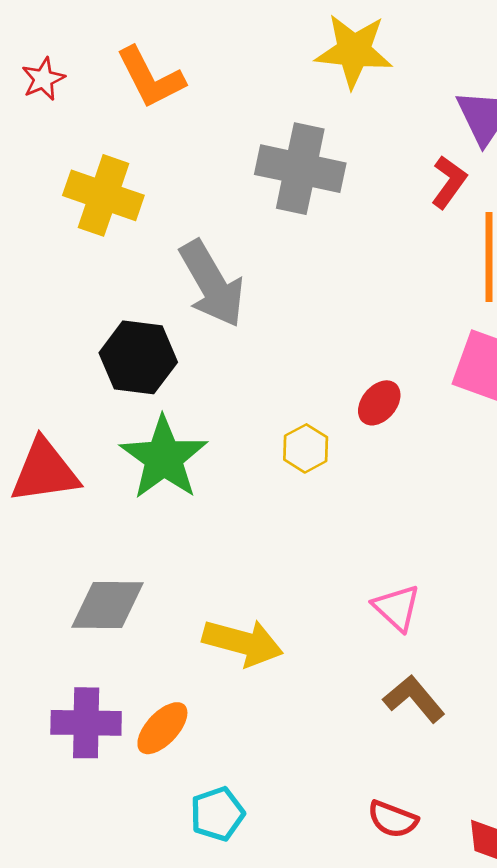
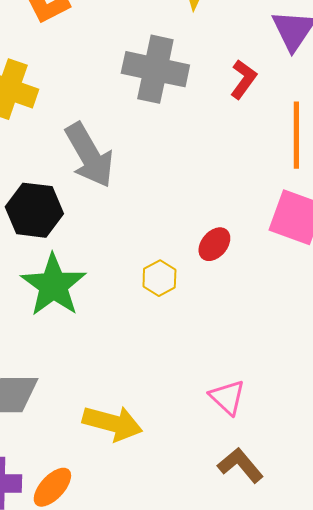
red L-shape: (449, 182) -> (243, 79), moved

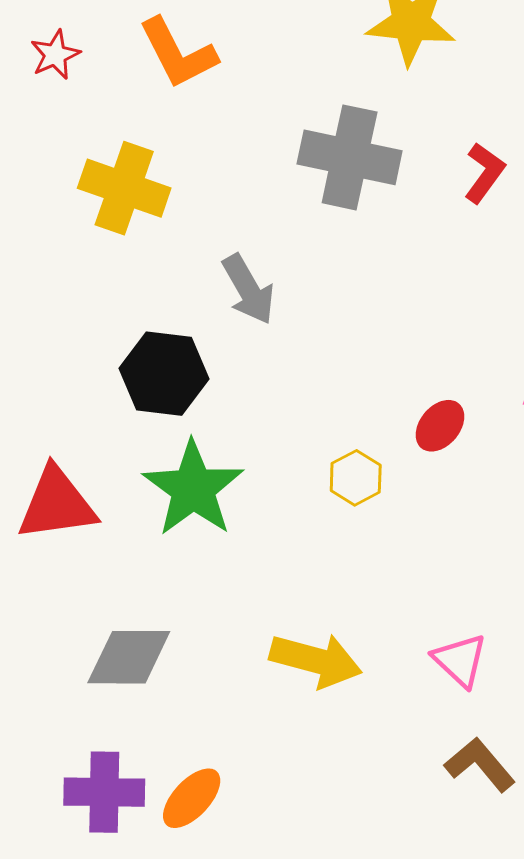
gray arrow: (89, 155) -> (248, 289), size x0.7
yellow arrow: (112, 423) -> (316, 660), moved

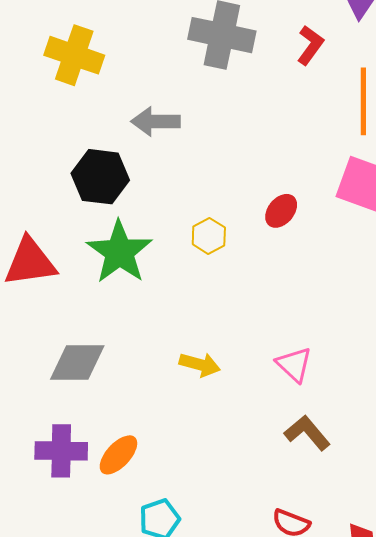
gray arrow: (248, 289) -> (156, 121), turned 120
yellow hexagon: (356, 478) -> (209, 236), moved
yellow arrow: (316, 660) -> (200, 365), size x0.7

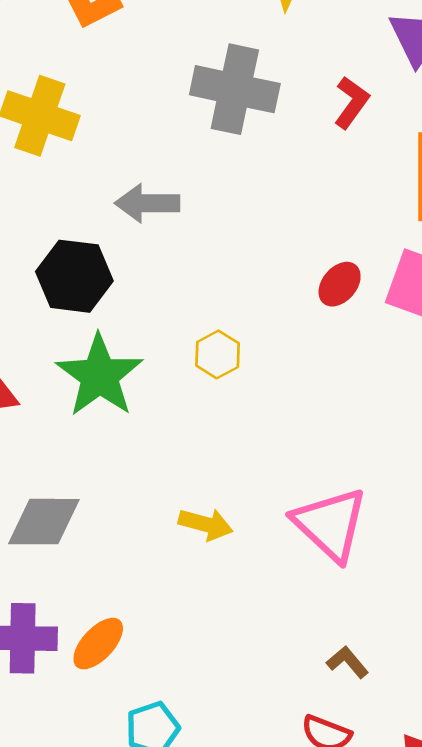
red ellipse: (281, 211) -> (340, 284), moved
pink triangle: (294, 365) -> (330, 524), size x1.6
brown L-shape: (307, 433) -> (348, 662), moved, size x0.7

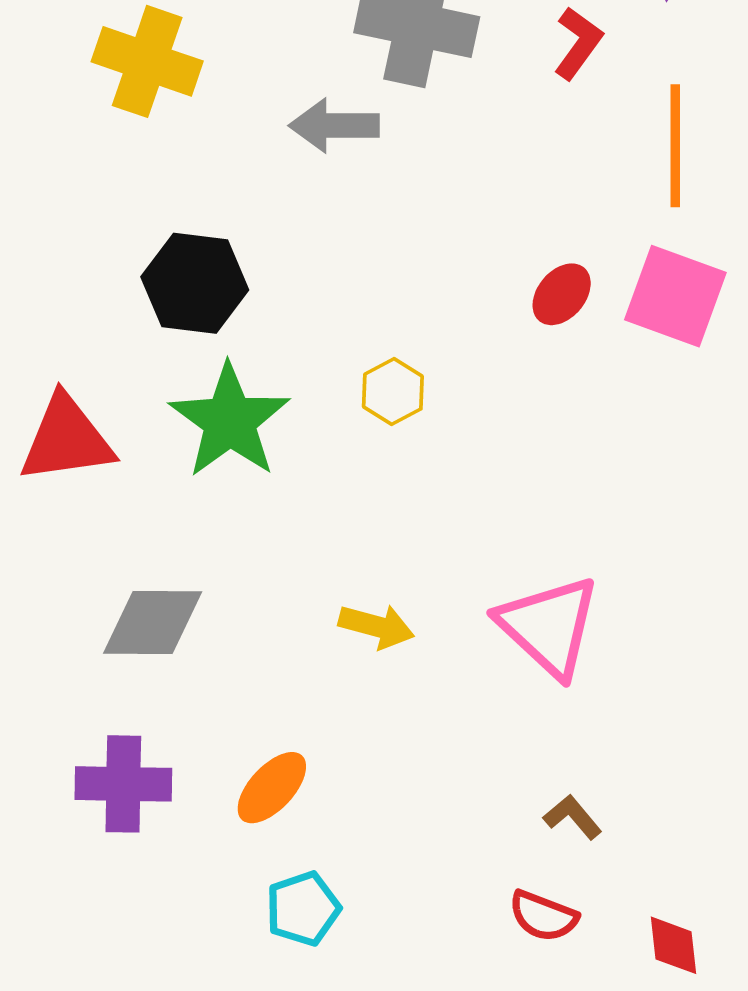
gray arrow: (147, 203) -> (334, 126), moved
orange ellipse: (98, 644) -> (272, 788), moved

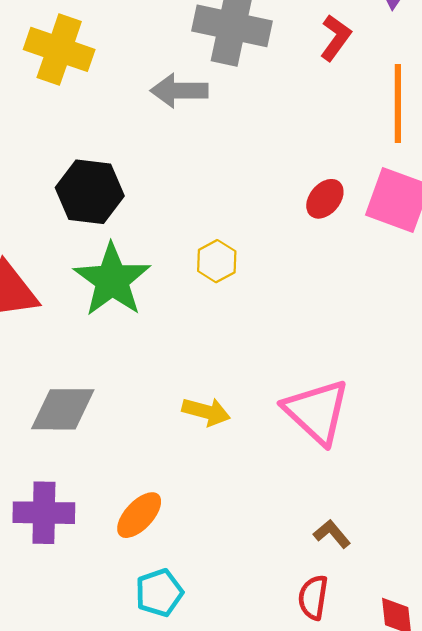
red semicircle: (543, 916) -> (313, 597), turned 78

